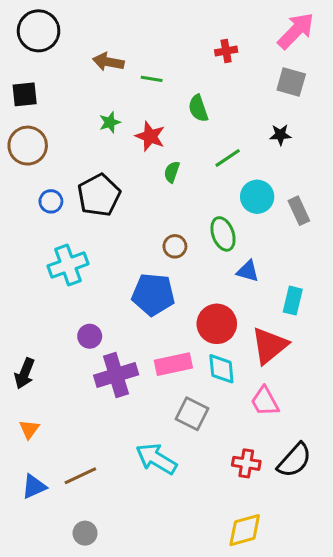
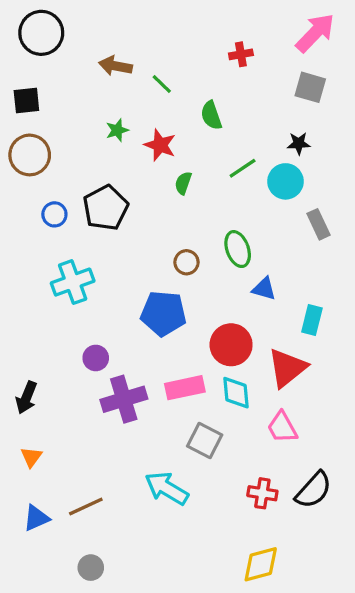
green line: (152, 79) -> (162, 84), turned 35
cyan circle: (257, 197) -> (285, 181), moved

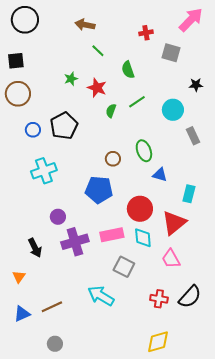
brown arrow: (116, 66) -> (85, 25), moved
gray square: (310, 87) -> (171, 53), moved
black star: (299, 143) -> (196, 85), moved
green line: (243, 168) -> (137, 102), moved
black arrow: (26, 398) -> (35, 248), moved, turned -48

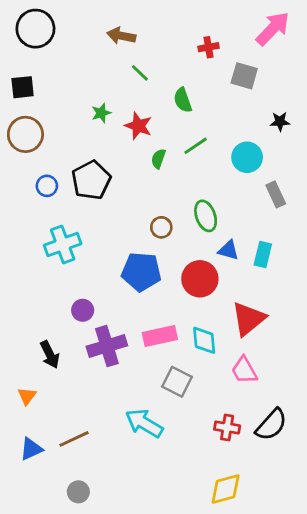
cyan rectangle: (189, 194) -> (263, 254), moved
red circle: (140, 209) -> (200, 279), moved

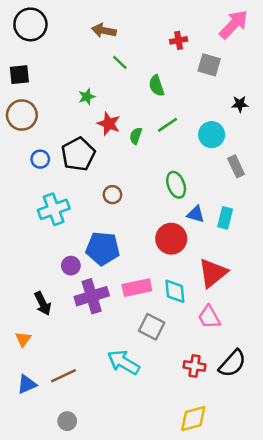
red star: (138, 126) -> (109, 124), moved
brown circle: (161, 227) -> (112, 195), moved
blue pentagon: (141, 272) -> (103, 248), moved

